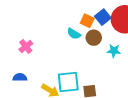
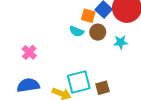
blue semicircle: (20, 77) -> (28, 85), size x1.5

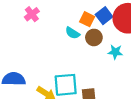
pink cross: (29, 52) -> (32, 14), moved

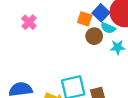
cyan semicircle: (73, 33) -> (108, 28), moved

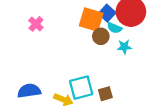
orange square: (85, 19) -> (91, 20), size x1.6

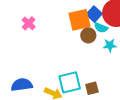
orange square: (91, 20) -> (80, 20), turned -30

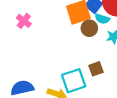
brown square: (92, 88) -> (96, 69), moved

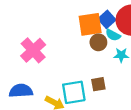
pink cross: (24, 21) -> (33, 50), moved, size x1.6

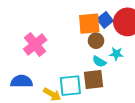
cyan semicircle: (113, 35) -> (99, 62), moved
brown square: (98, 84) -> (94, 80), size x1.5

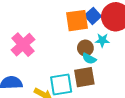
brown circle: (96, 41) -> (85, 48), moved
cyan star: (116, 54) -> (102, 40), moved

